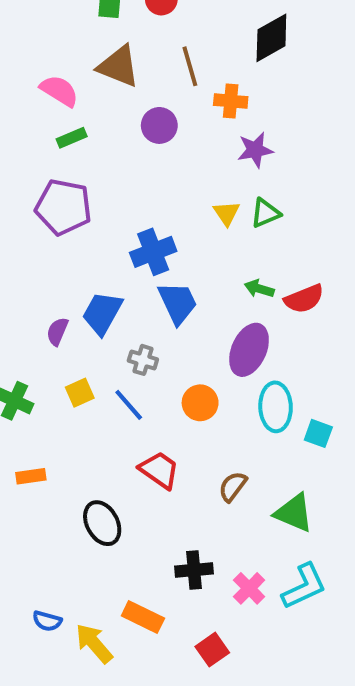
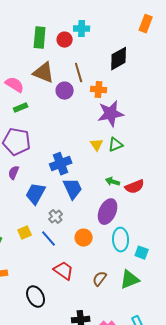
purple circle: (159, 125) -> (65, 91), moved
purple star: (255, 150) -> (111, 114), size x1.5
purple semicircle: (57, 331) -> (14, 173), moved
gray cross: (143, 360) -> (56, 217), turned 32
green triangle: (294, 513) -> (130, 280), moved, turned -45

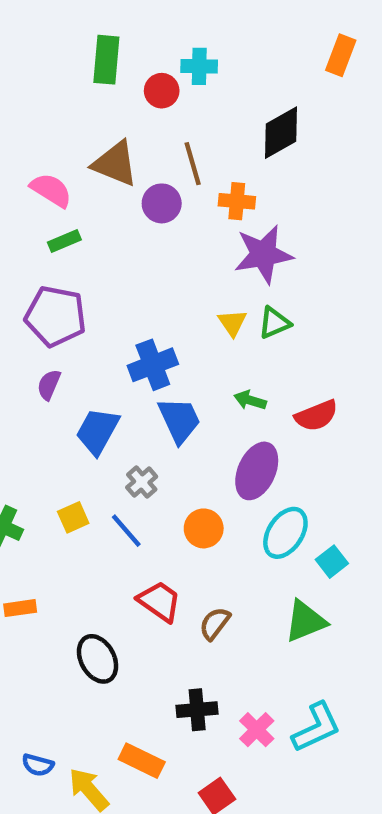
green rectangle: (40, 38) -> (106, 60), moved
green arrow: (113, 182) -> (250, 400), moved
cyan ellipse: (121, 240) -> (285, 533), turned 35
cyan square: (142, 253) -> (332, 562), turned 32
brown semicircle: (100, 279) -> (215, 624), moved

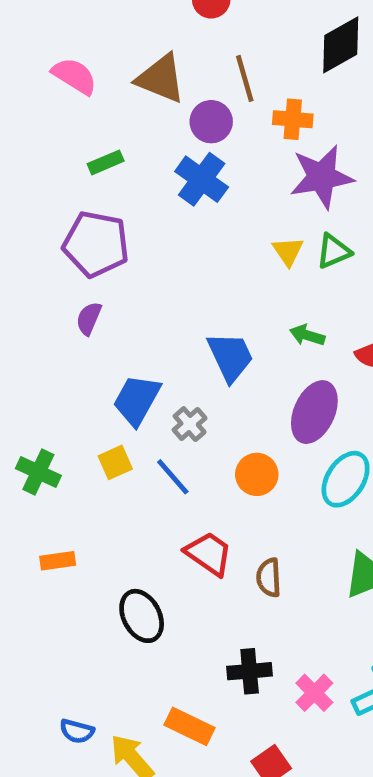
pink semicircle: (51, 190) -> (74, 76), moved
blue cross: (153, 365) -> (202, 179), moved, turned -33
blue trapezoid: (98, 431) -> (137, 400), moved
brown semicircle: (215, 624) -> (269, 578), turned -40

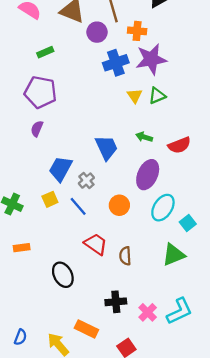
blue cross: (202, 179) -> (116, 63), moved, turned 35
blue semicircle: (77, 731) -> (20, 337), moved, turned -84

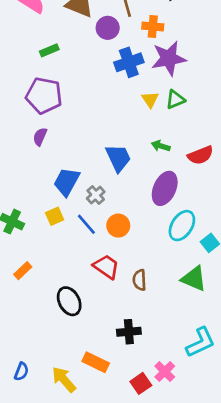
orange circle: (119, 205) -> (118, 226), moved
orange rectangle: (22, 248) -> (23, 271), turned -35
green triangle: (174, 255) -> (194, 279), turned 45
pink cross: (148, 312) -> (165, 372), moved

